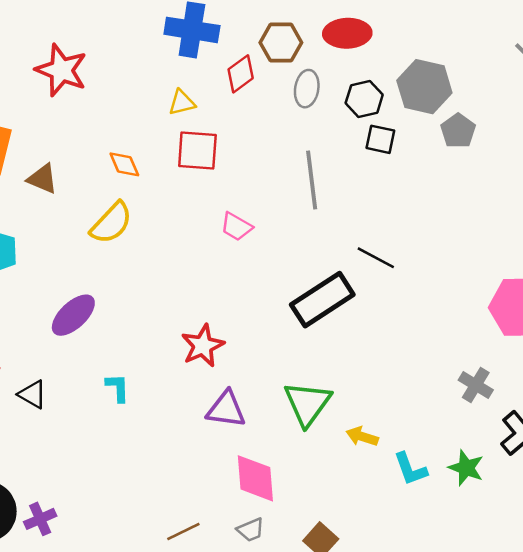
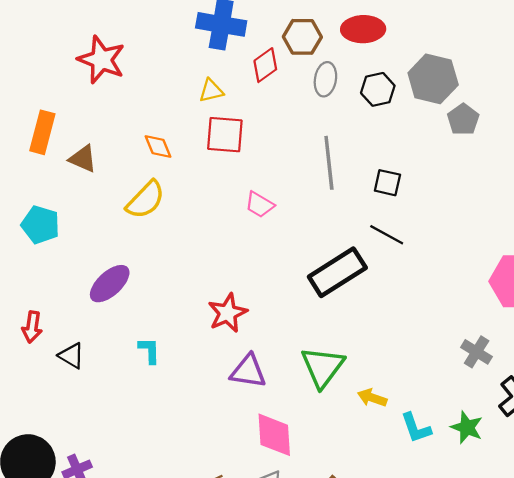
black square: (380, 139) -> (387, 183), moved

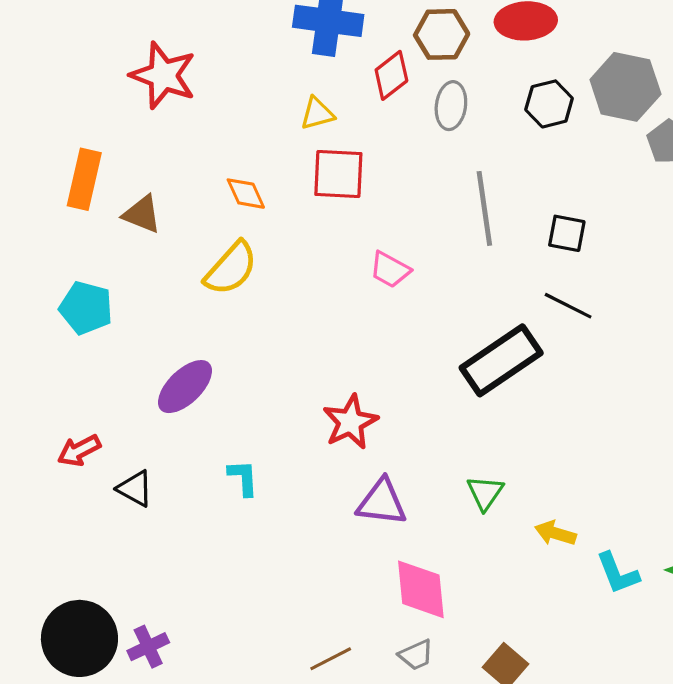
gray ellipse: (325, 79) -> (451, 106), moved
red arrow: (32, 327) -> (79, 450), turned 56
green triangle: (323, 367) -> (485, 493), size x0.6

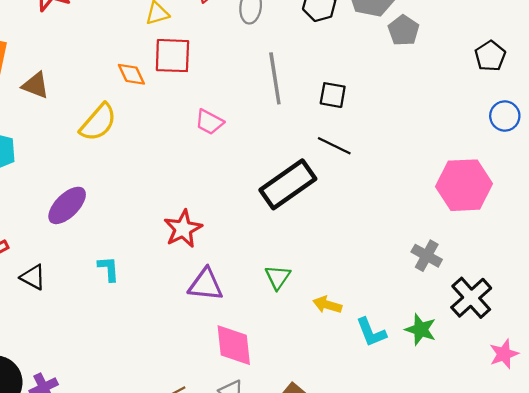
orange diamond: (246, 194) -> (131, 74), moved

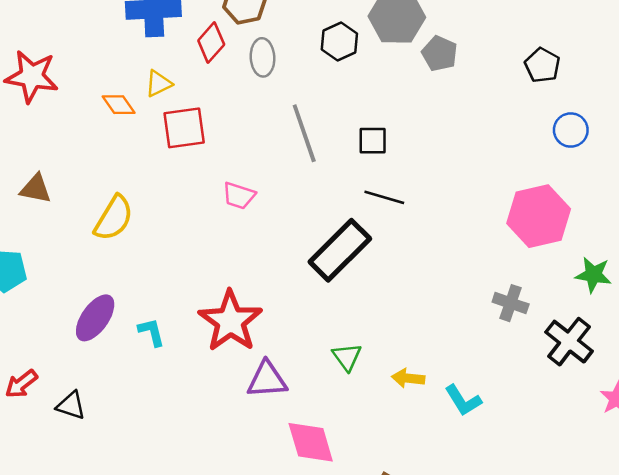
orange diamond: (131, 74) -> (119, 105), moved
red star: (183, 229) -> (230, 321), size x1.4
cyan L-shape: (109, 269) -> (152, 332), moved
green star: (421, 330) -> (593, 275), moved

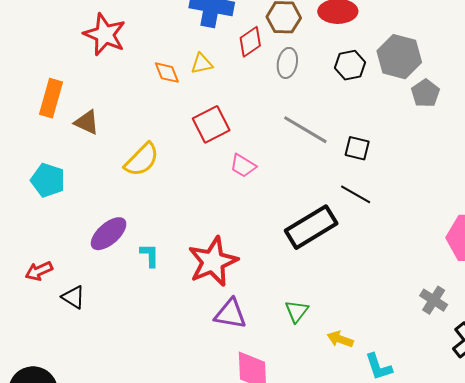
red square: (184, 128) -> (211, 124), moved, turned -33
gray line: (304, 133) -> (305, 130), turned -54

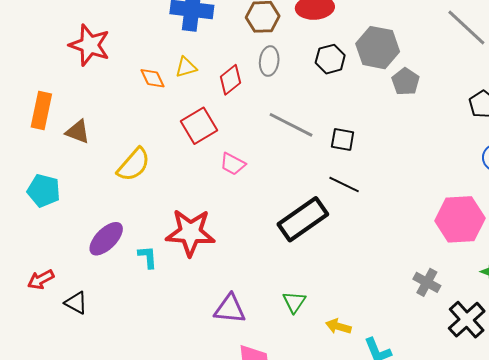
red diamond: (250, 42) -> (230, 80), moved
red star: (213, 262) -> (190, 233), moved, turned 30

